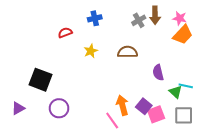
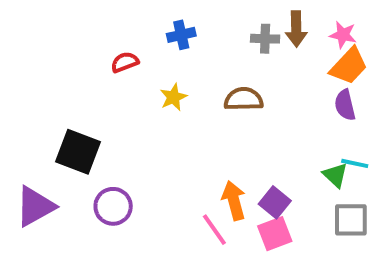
gray cross: (139, 20) -> (265, 39), turned 32
purple semicircle: (158, 72) -> (345, 105), moved
purple triangle: (18, 108) -> (35, 206), size x1.6
pink square: (156, 114) -> (275, 234), moved

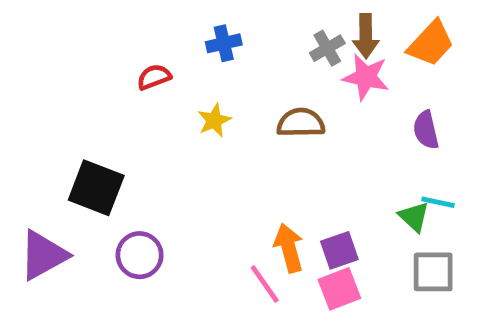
pink star: (343, 35) -> (366, 77), moved, size x1.4
gray cross: (265, 39) -> (327, 48), turned -32
orange trapezoid: (349, 66) -> (431, 43), moved
purple square: (275, 202) -> (339, 250), turned 32

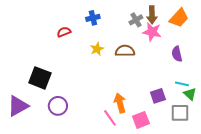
yellow star: (214, 120) -> (97, 49), moved
green triangle: (414, 217) -> (190, 94), moved
purple square: (339, 250) -> (158, 96), moved

